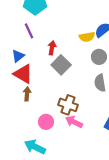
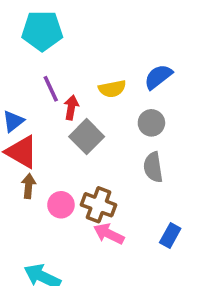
purple line: (29, 31) -> (51, 89), moved
yellow semicircle: (87, 37) -> (112, 89), moved
pink circle: (46, 122) -> (61, 205), moved

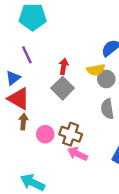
purple line: (51, 89) -> (27, 55), moved
yellow semicircle: (112, 89) -> (96, 70), moved
red arrow: (71, 108) -> (64, 66), moved

